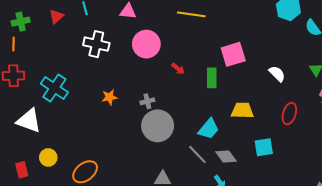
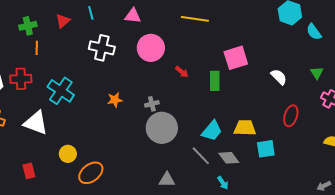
orange line: (14, 44) -> (37, 48), moved
yellow trapezoid: (242, 110) -> (245, 128), moved
yellow circle: (48, 157) -> (68, 154), moved

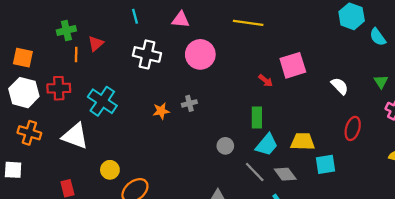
red triangle: (63, 21) -> (96, 44), moved
red arrow: (182, 72) -> (266, 81), moved
green rectangle: (215, 81) -> (257, 118), moved
gray cross: (152, 104) -> (189, 103), moved
gray circle: (162, 128) -> (225, 146), moved, size x0.5

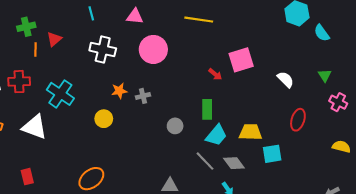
orange star: (161, 111) -> (119, 91), moved
gray circle: (225, 146) -> (175, 126), moved
yellow circle: (110, 170) -> (104, 119), moved

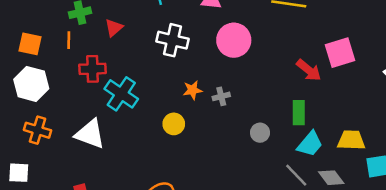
orange line: (36, 49) -> (69, 40), moved
red arrow: (215, 74) -> (309, 70), size x1.5
red cross: (19, 82) -> (92, 69), moved

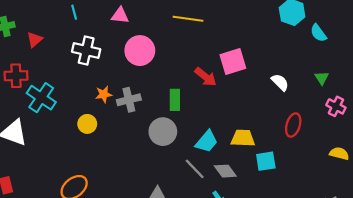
gray cross: (221, 96) -> (129, 100), size x1.5
green rectangle: (299, 113) -> (175, 100), moved
gray circle: (260, 133) -> (163, 132), size x1.6

